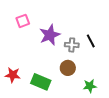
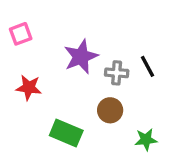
pink square: (23, 21) -> (21, 34), moved
red star: (13, 75) -> (29, 88), moved

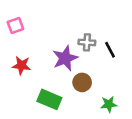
purple star: (81, 57) -> (65, 58), moved
gray cross: (117, 73) -> (87, 42), moved

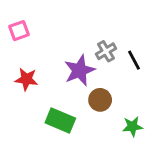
gray cross: (87, 42) -> (106, 51), turned -35

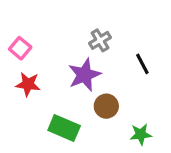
pink square: (19, 31) -> (20, 48), moved, turned -30
gray cross: (106, 51) -> (100, 40), moved

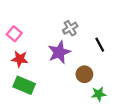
brown circle: (106, 106) -> (84, 74), moved
green rectangle: (64, 128) -> (24, 85), moved

